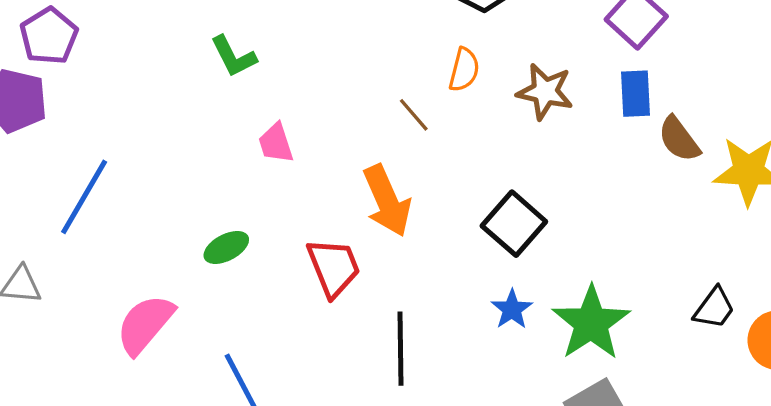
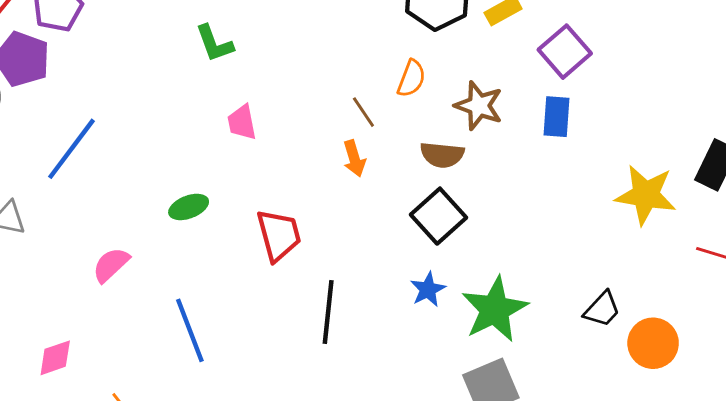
brown semicircle: (679, 139) -> (442, 155), moved, turned -54
orange arrow: (387, 201) -> (354, 158), moved, size x0.6
pink semicircle: (145, 324) -> (111, 265), size x0.7

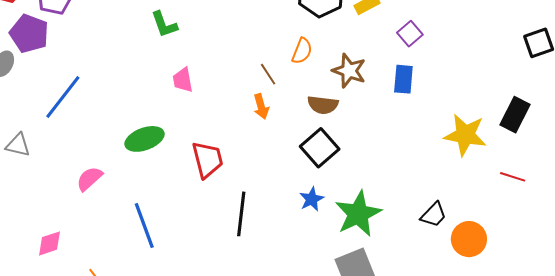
purple square: (565, 52) -> (410, 34), size x0.7
green ellipse: (189, 207) -> (145, 139), size x1.4

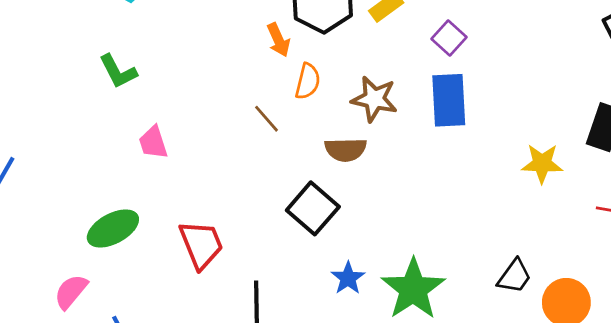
blue rectangle: (403, 79) -> (449, 100), size x1.4
orange arrow: (261, 107) -> (278, 40), moved
yellow star: (465, 135) -> (542, 163), size x0.7
black square: (320, 148) -> (313, 208), moved
pink semicircle: (89, 179) -> (71, 292), moved

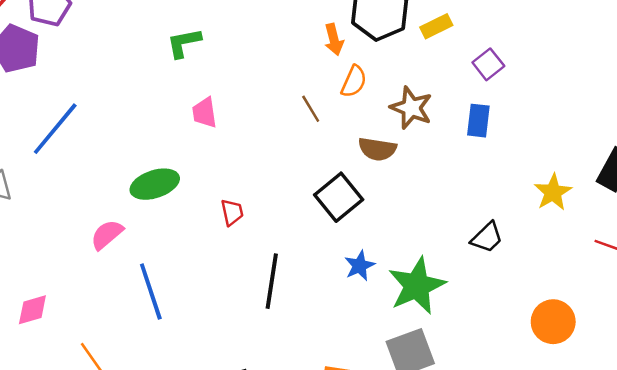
green L-shape: (118, 71) -> (184, 43), turned 96
blue rectangle: (449, 100) -> (478, 121), size x0.7
yellow star: (542, 163) -> (553, 192), turned 30
red trapezoid: (201, 244) -> (232, 212), size x0.6
black trapezoid: (514, 276) -> (487, 237), moved

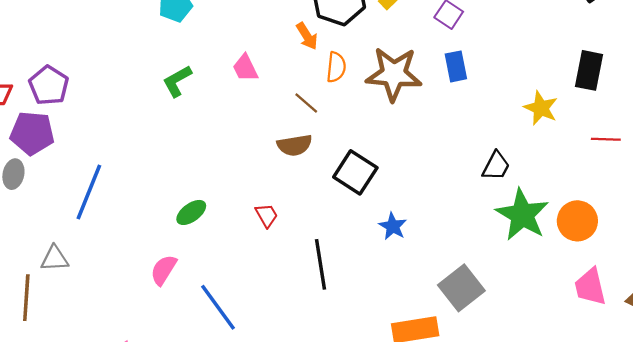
brown star: (411, 108) -> (394, 74), size x1.4
pink trapezoid: (205, 113) -> (245, 68), moved
brown semicircle: (377, 149) -> (295, 145), moved
green ellipse: (155, 184) -> (191, 212), size x0.7
green star: (417, 286) -> (522, 215), moved

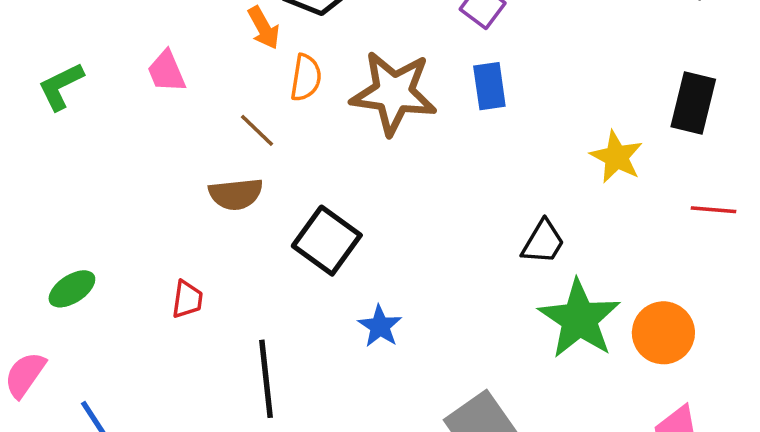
red trapezoid: (267, 215) -> (187, 299), turned 35

